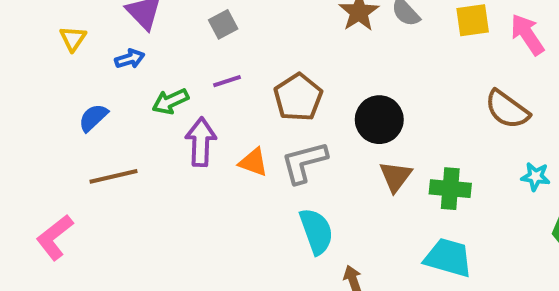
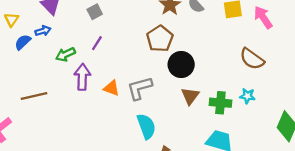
purple line: (227, 81) -> (97, 43), turned -40
brown pentagon: (298, 97) -> (160, 39), moved
blue semicircle: (93, 118) -> (23, 42), moved
cyan star: (535, 176) -> (247, 96), moved

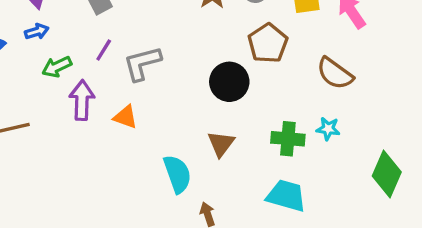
blue arrow: (43, 31) -> (37, 32), moved
brown pentagon: (160, 39) -> (268, 43), moved
gray L-shape: (140, 88) -> (142, 63), moved
brown triangle: (190, 96) -> (221, 144), moved

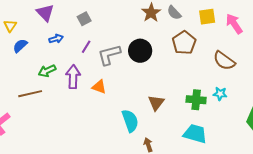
blue arrow: (37, 32) -> (56, 39), moved
green arrow: (57, 67) -> (47, 71), moved
black circle: (229, 82) -> (140, 51), moved

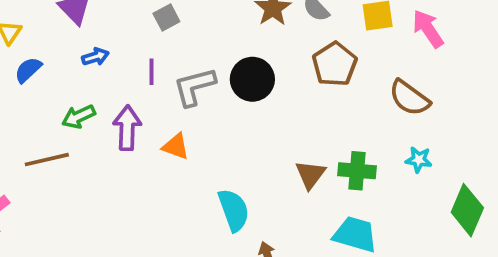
gray square: (84, 19) -> (166, 18), moved
purple line: (86, 47) -> (151, 72), turned -32
cyan star: (220, 94) -> (419, 160), moved
brown triangle: (156, 103) -> (310, 175), moved

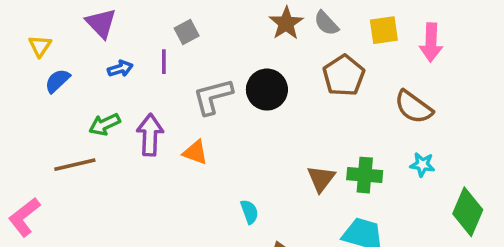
pink arrow: (428, 29) -> (431, 42), turned -144
purple line: (151, 72) -> (164, 62), moved
cyan semicircle: (234, 210) -> (249, 212), size x0.6

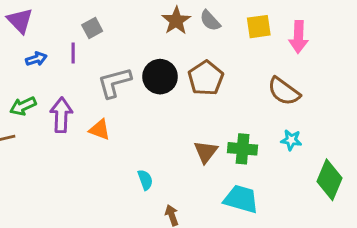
brown pentagon: (344, 76) -> (206, 78), moved

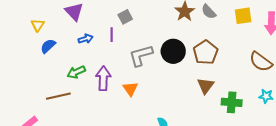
orange triangle: (100, 130) -> (130, 89), turned 35
brown triangle: (206, 152) -> (206, 86), moved

